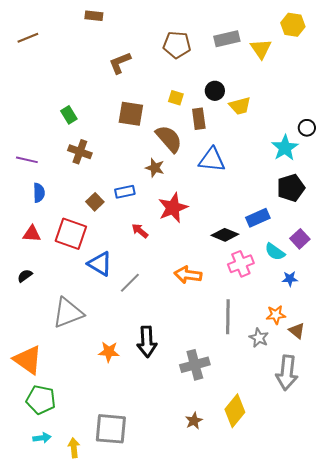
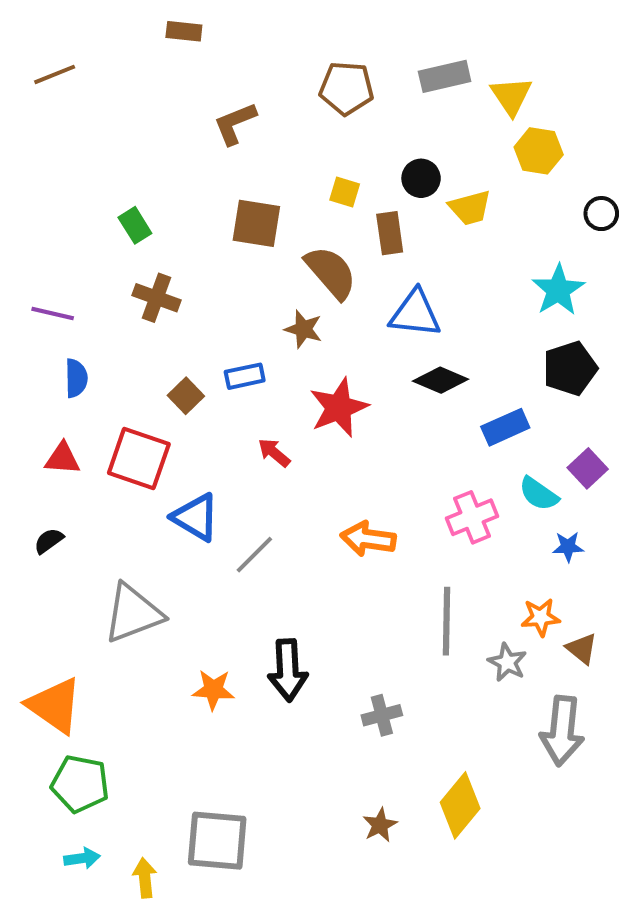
yellow hexagon: (293, 25) -> (539, 151), moved
black circle: (307, 128) -> (601, 214), moved
black diamond: (225, 235) -> (441, 380), moved
gray cross: (195, 365) -> (382, 715), size x0.7

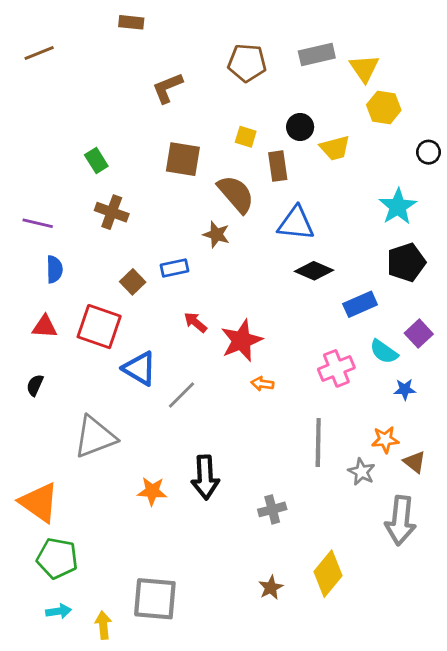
red star: (339, 408) -> (241, 341), moved
orange arrow: (368, 539) -> (262, 384), size x0.6
black semicircle: (49, 541) -> (35, 385), turned -30

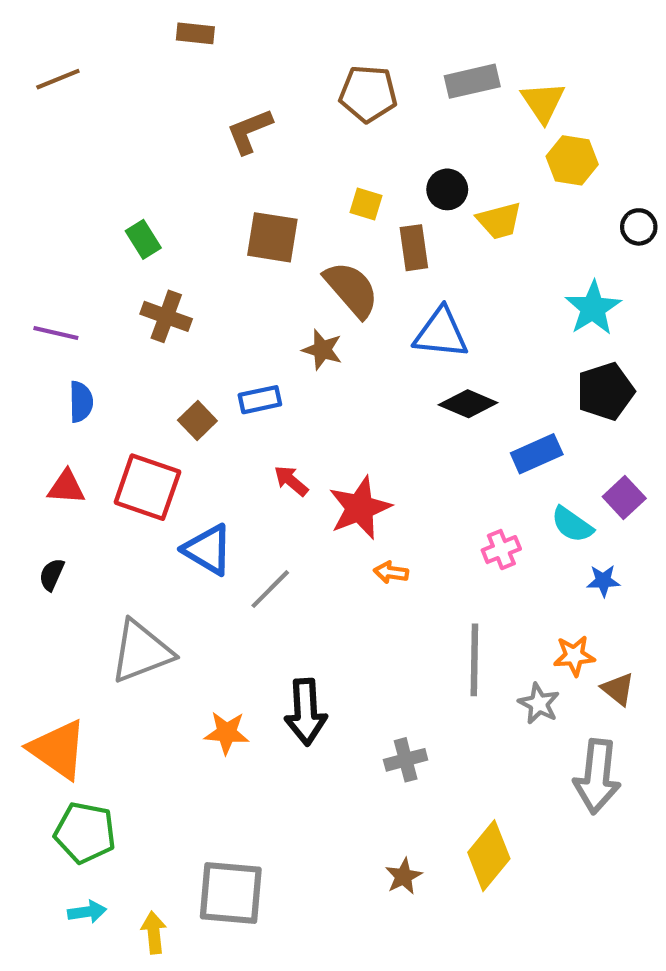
pink cross: (336, 368) -> (501, 550), size x0.7

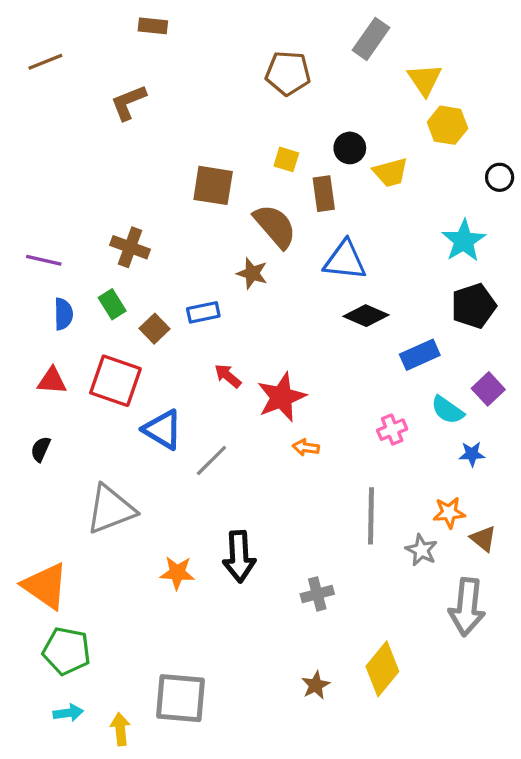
gray rectangle: (472, 81) -> (371, 39), moved, turned -42
brown L-shape: (249, 131) -> (128, 102), moved
green rectangle: (143, 239) -> (112, 304), moved

